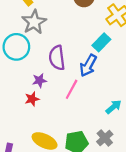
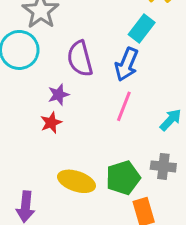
pink line: (72, 89) -> (124, 106), moved
gray cross: (105, 138) -> (163, 166), turned -35

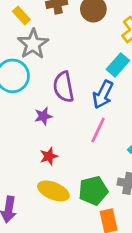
red star: (51, 123) -> (49, 156), moved

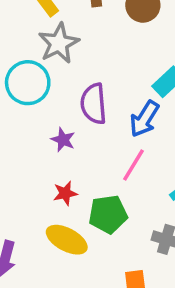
purple star: (43, 116) -> (63, 140), turned 30
green pentagon: (93, 191) -> (108, 214), moved

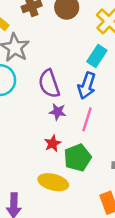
purple star: (63, 140) -> (58, 112), moved
red star: (65, 193) -> (53, 143), moved

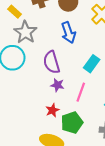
cyan rectangle: (97, 56) -> (92, 64), moved
blue arrow: (87, 86) -> (68, 33), moved, turned -40

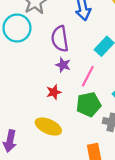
green pentagon: (72, 123) -> (89, 104), moved

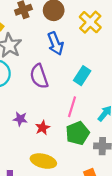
purple star: (63, 65) -> (20, 119), moved

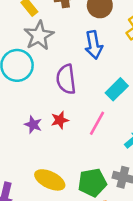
red star: (43, 128) -> (60, 120), moved
green pentagon: (78, 133) -> (92, 183), moved

